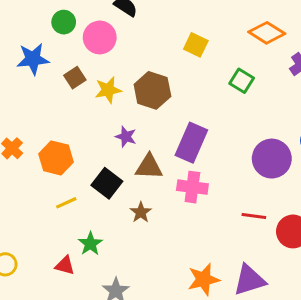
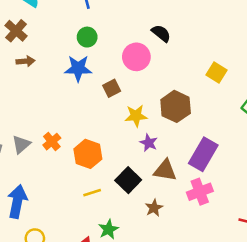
green circle: (64, 22) -> (87, 37), moved
yellow star: (108, 90) -> (136, 116), moved
pink cross: (192, 187) -> (200, 192), turned -35

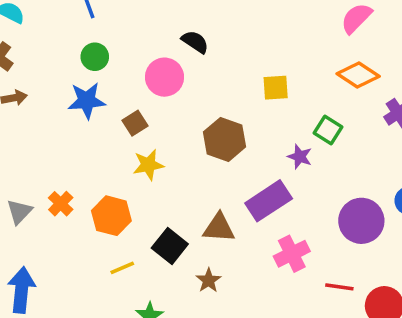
yellow square: (216, 72) -> (276, 88), turned -30
yellow star: (136, 116) -> (148, 165), moved
purple star: (149, 143) -> (300, 157), moved
purple rectangle: (203, 154) -> (269, 201), turned 32
pink cross: (200, 192) -> (292, 254), moved

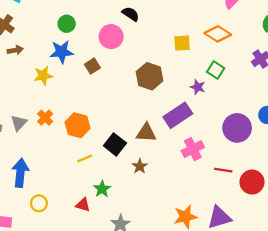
orange diamond: (358, 75) -> (218, 34), moved
yellow star: (148, 165) -> (43, 76), moved

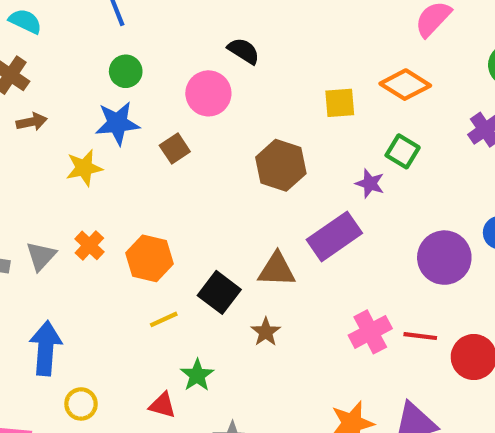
pink cross: (193, 149) -> (370, 332), moved

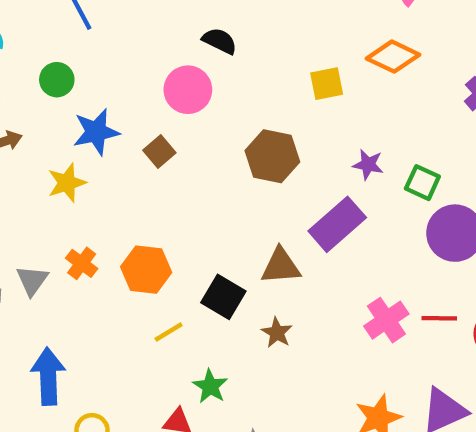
green circle: (126, 71) -> (57, 80), moved
green square: (403, 151) -> (422, 183), moved

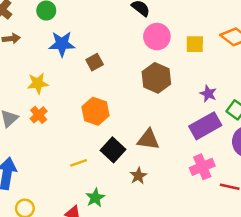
pink circle: (188, 90) -> (157, 37), moved
yellow star: (67, 183) -> (38, 83), moved
purple rectangle: (337, 224) -> (205, 126), moved
orange hexagon: (146, 270) -> (96, 111), moved
pink cross: (386, 320) -> (202, 167), moved

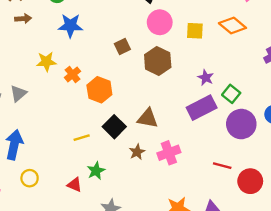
brown square: (95, 62) -> (122, 46), moved
orange cross: (39, 115) -> (73, 74), moved
pink cross: (202, 167) -> (169, 153), moved

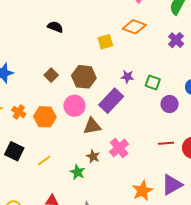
pink circle: (160, 22) -> (74, 106), moved
purple rectangle: (202, 108) -> (111, 101), moved
purple circle: (241, 124) -> (170, 104), size x0.7
black square: (114, 127) -> (14, 151), moved
green star: (96, 171) -> (77, 172), moved

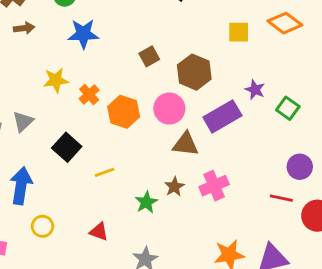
purple circle: (170, 104) -> (300, 167), moved

